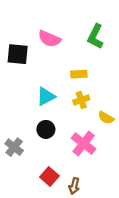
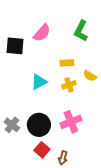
pink semicircle: (49, 39) -> (42, 33), turned -72
yellow semicircle: (106, 118) -> (90, 76), moved
black circle: (46, 129) -> (39, 125), moved, size x1.5
pink cross: (84, 144) -> (71, 122), turned 30

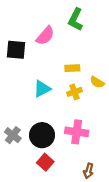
green L-shape: (81, 31) -> (76, 19), moved
pink cross: (71, 122) -> (77, 132), turned 30
brown arrow: (63, 158) -> (89, 171), moved

